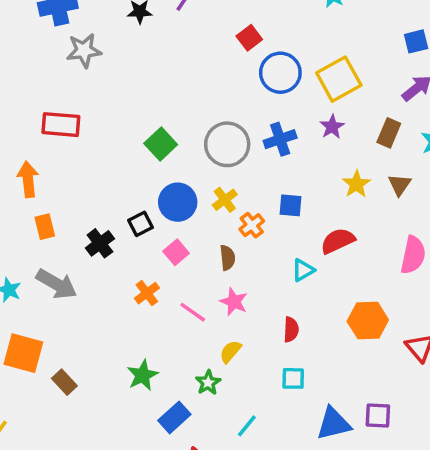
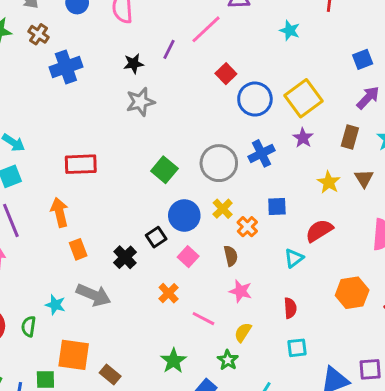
gray star: (84, 50) -> (140, 102), moved
pink line: (193, 312) -> (203, 319), moved

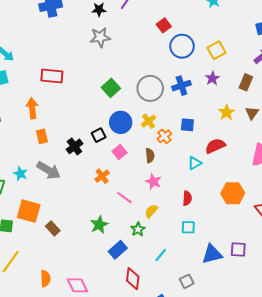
yellow square: (303, 98) -> (217, 50), size x0.7

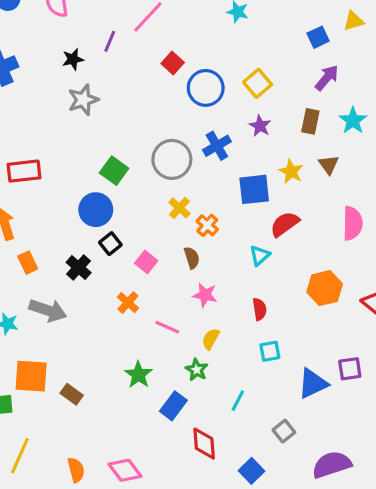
blue circle: (121, 122) -> (96, 210), moved
blue square: (187, 125) -> (254, 189), moved, size x1.5

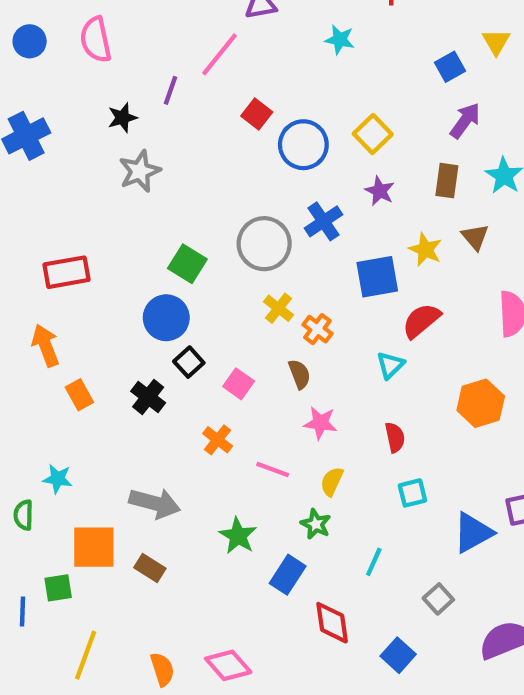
yellow triangle: (354, 21) -> (496, 42), turned -40
gray arrow: (48, 310) -> (155, 503), moved

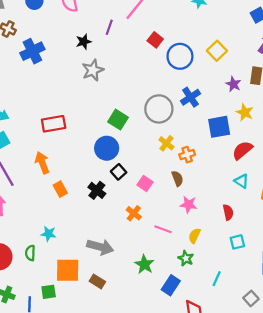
purple star: (380, 191) -> (233, 84), moved
orange cross: (317, 329) -> (187, 155), turned 35
cyan triangle: (390, 365) -> (242, 181), moved, turned -42

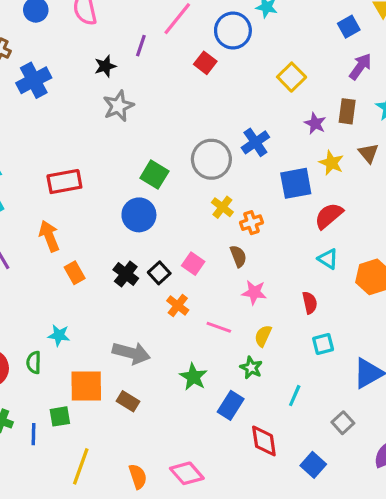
blue circle: (180, 56) -> (233, 31), moved
black square: (119, 172) -> (159, 273), moved

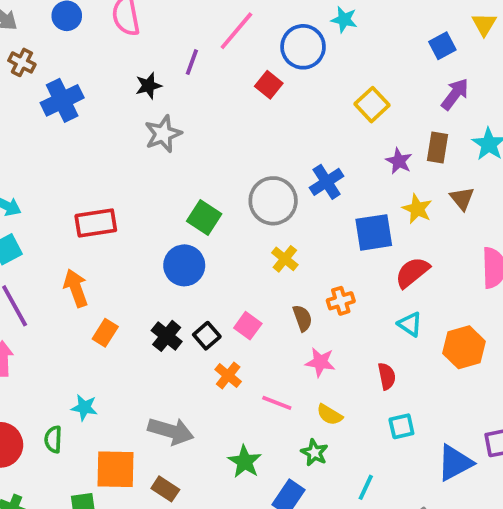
orange cross: (252, 223) -> (341, 301), moved
orange rectangle: (75, 273) -> (105, 333), turned 60
yellow semicircle: (263, 336) -> (330, 415), turned -85

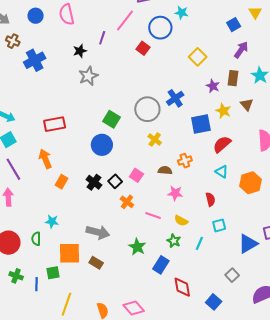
brown semicircle: (302, 318) -> (165, 170), turned -64
cyan line: (366, 487) -> (199, 243), moved

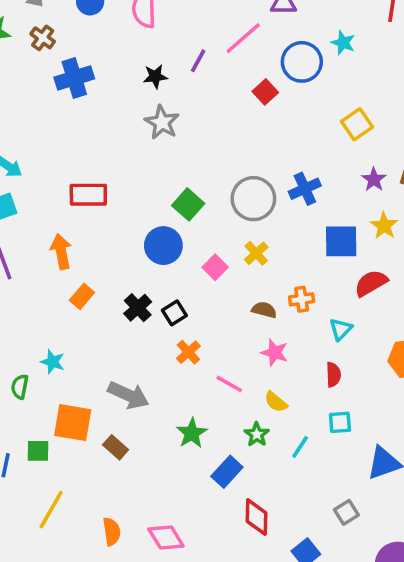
gray star: (88, 76) -> (162, 122), turned -30
cyan triangle: (222, 172) -> (341, 329), moved, turned 32
pink square: (136, 175) -> (215, 267), moved

